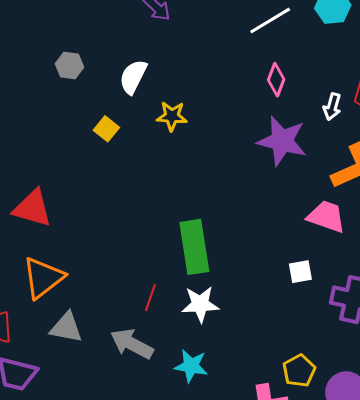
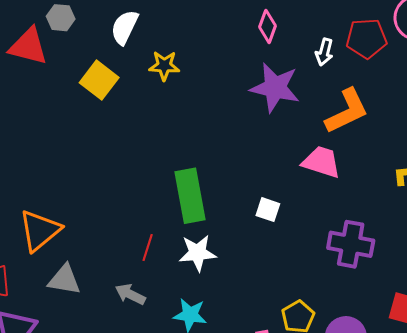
yellow square: (106, 129) -> (99, 80), size x1.5
red triangle: (33, 208) -> (28, 46), moved
white square: (300, 272) -> (268, 210), moved, turned 30
gray arrow: (132, 344) -> (130, 294), size x0.7

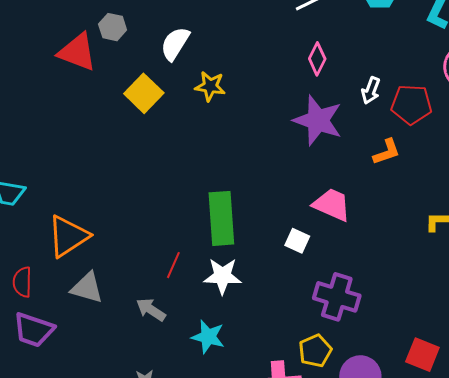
red pentagon: (366, 38) -> (411, 104), moved
orange L-shape: (347, 111) -> (387, 152), size x0.6
pink trapezoid: (321, 162) -> (332, 205), moved
purple cross: (351, 244) -> (337, 297), moved

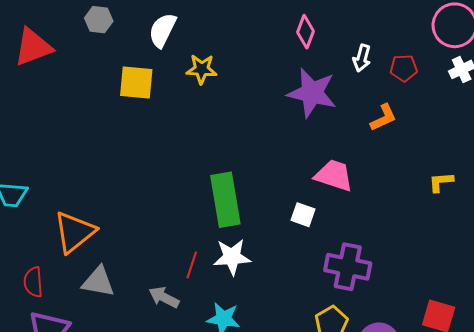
red triangle: (77, 52) -> (33, 47), moved, turned -36
yellow square: (144, 93) -> (136, 83), turned -33
red pentagon: (411, 104) -> (404, 68), size x0.7
red line: (173, 265) -> (192, 265), moved

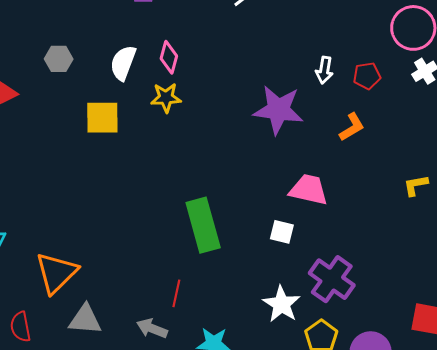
pink diamond: (305, 32) -> (169, 57), moved
white star: (232, 257) -> (282, 304), moved, turned -30
purple cross: (348, 267) -> (332, 279), turned 30

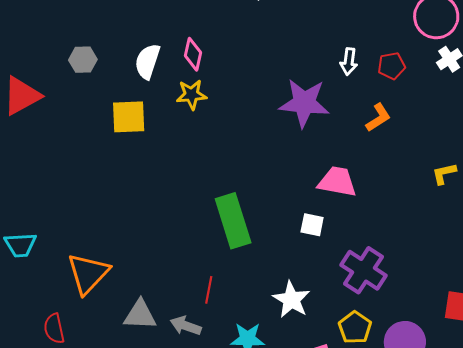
white star: (282, 304) -> (291, 300), moved
gray triangle: (85, 320) -> (140, 315), moved

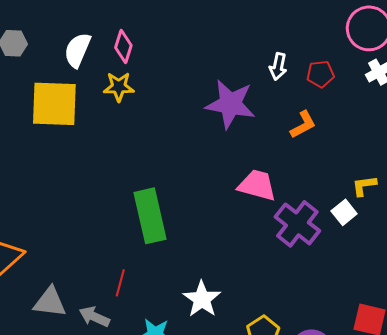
yellow square: (129, 117) -> (54, 104), size x1.4
white square: (312, 225) -> (344, 212), moved, turned 35
purple cross: (364, 270) -> (297, 224), moved

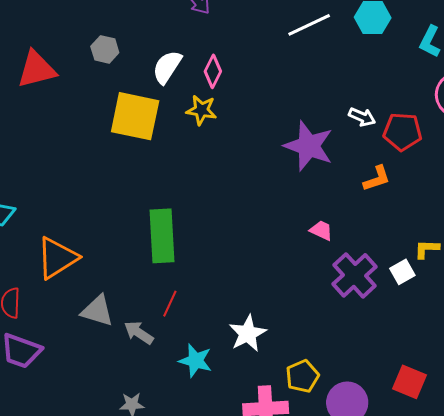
white arrow: (278, 66) -> (362, 117), turned -88
red pentagon: (320, 74) -> (402, 132), size x1.4
pink trapezoid: (257, 185) -> (321, 230), size x0.6
green rectangle: (150, 216) -> (162, 236), moved

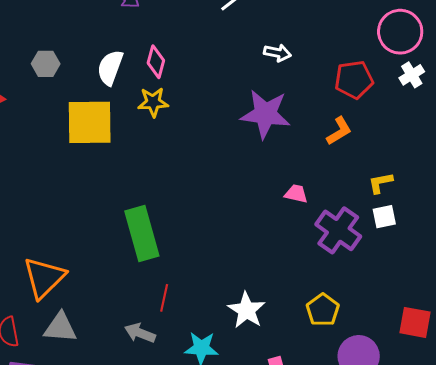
white arrow: (362, 117) -> (277, 53), moved
yellow L-shape: (427, 249) -> (380, 183), moved
white square: (402, 272) -> (384, 217), turned 30
gray triangle: (97, 311) -> (60, 328), moved
yellow pentagon: (302, 376) -> (323, 310), moved

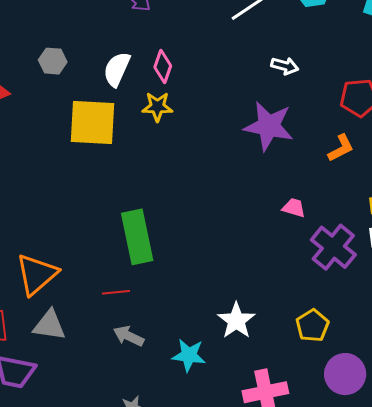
red line: (164, 298) -> (116, 292), moved, turned 68

